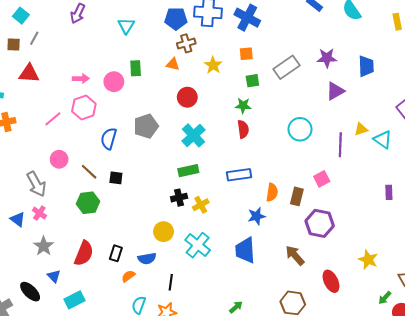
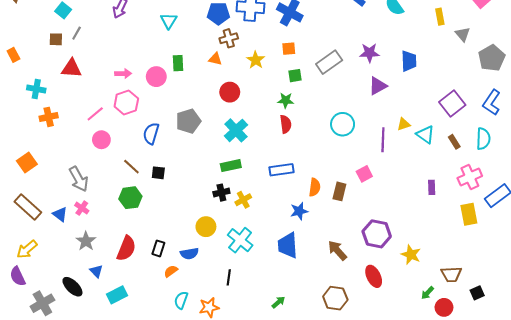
pink circle: (59, 159) -> (101, 140), moved
purple hexagon: (320, 223) -> (377, 234), moved
black line: (171, 282) -> (229, 277), moved

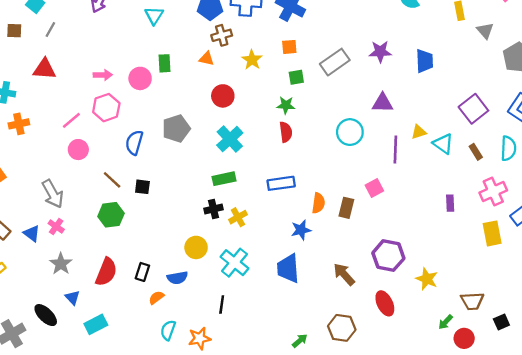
brown square: (56, 39) -> (14, 31), moved
purple triangle: (378, 86) -> (383, 103), moved, turned 30
green arrow: (278, 302) -> (300, 341), moved

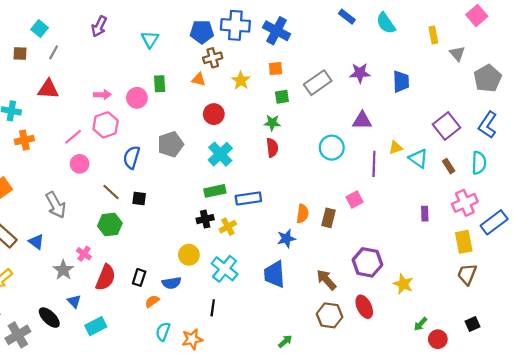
blue rectangle: (281, 183) -> (248, 198), moved
pink cross: (56, 226) -> (84, 254), moved
brown trapezoid: (472, 301) -> (467, 274), moved, turned 115
brown hexagon: (342, 328) -> (330, 315), moved

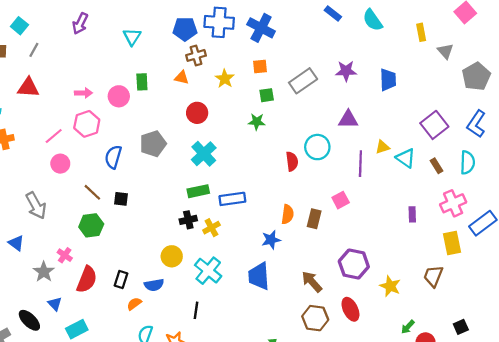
red semicircle: (272, 148) -> (292, 161), moved
brown trapezoid: (467, 274) -> (433, 276), moved

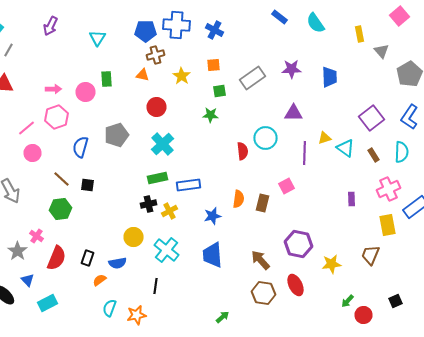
blue cross: (261, 28) -> (214, 30), size x0.7
blue star: (271, 240) -> (212, 216), moved
yellow star: (390, 286) -> (332, 264), turned -30

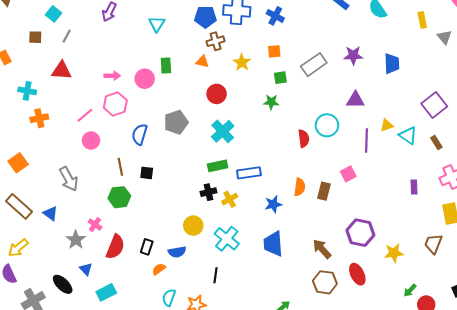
brown line: (62, 179) -> (120, 167), turned 36

